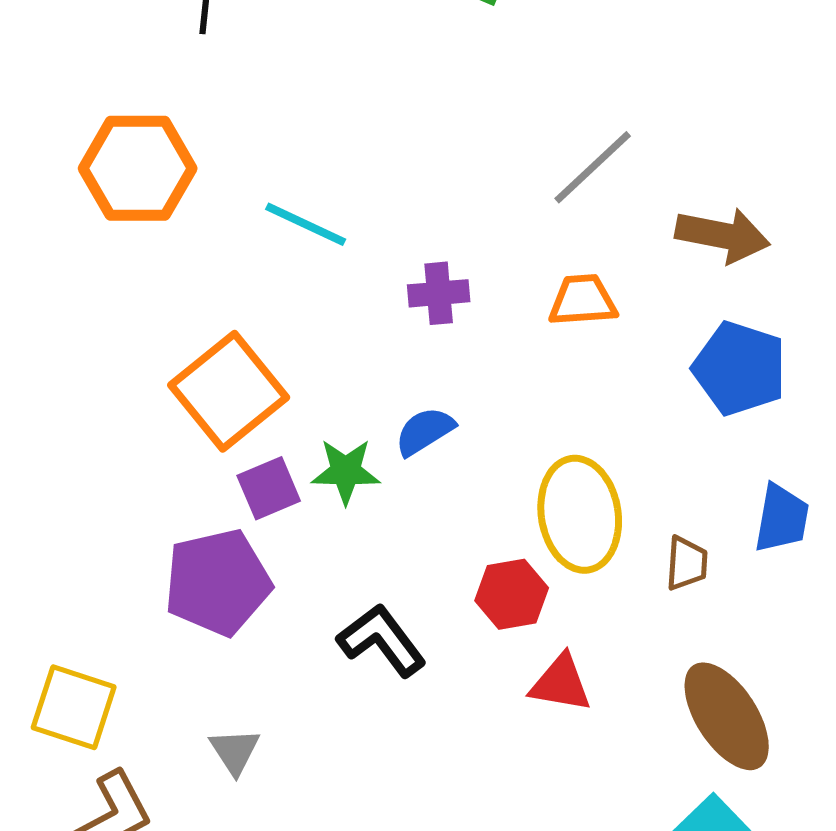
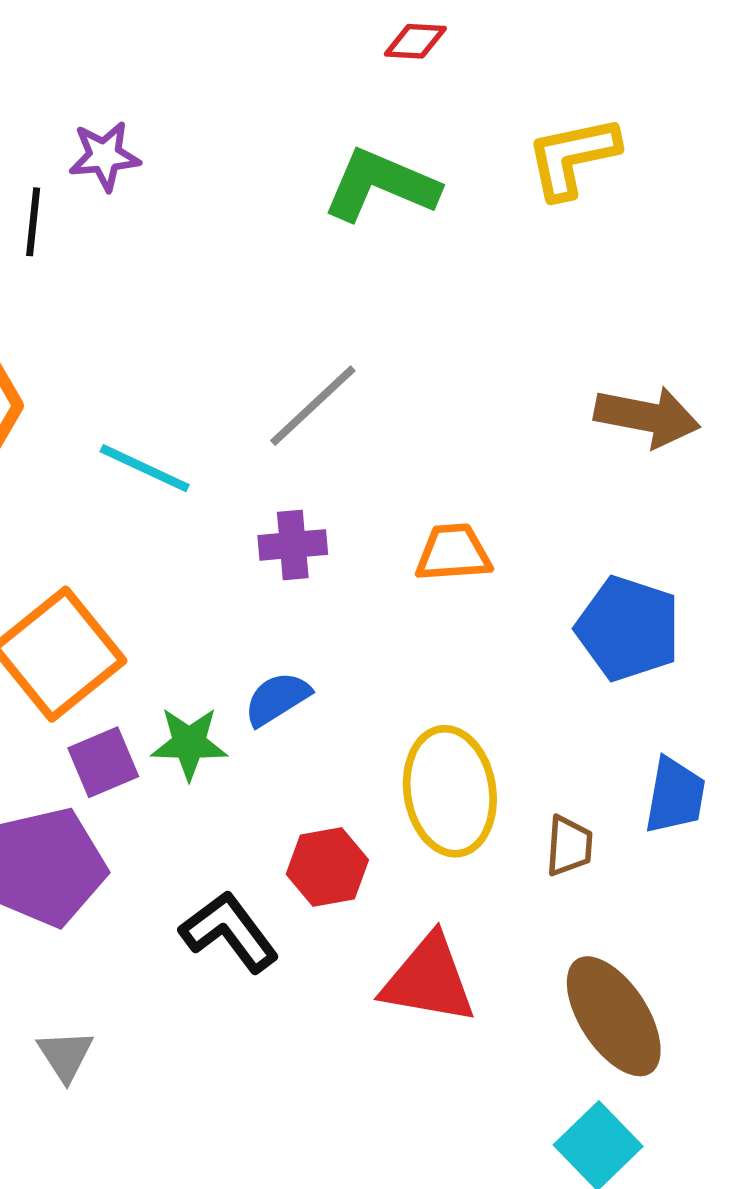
gray line: (593, 167) -> (313, 406), moved
brown arrow: (723, 235) -> (647, 417), moved
red hexagon: (512, 594) -> (327, 867), moved
red triangle: (561, 683) -> (429, 980), size x1.4

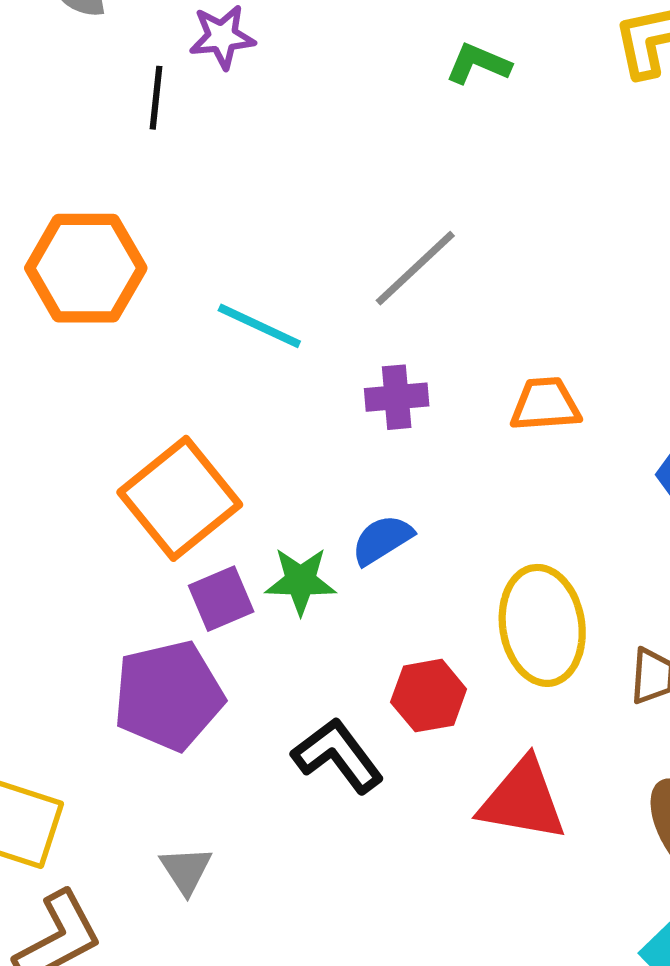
green L-shape: (381, 185) -> (478, 64), size x0.6

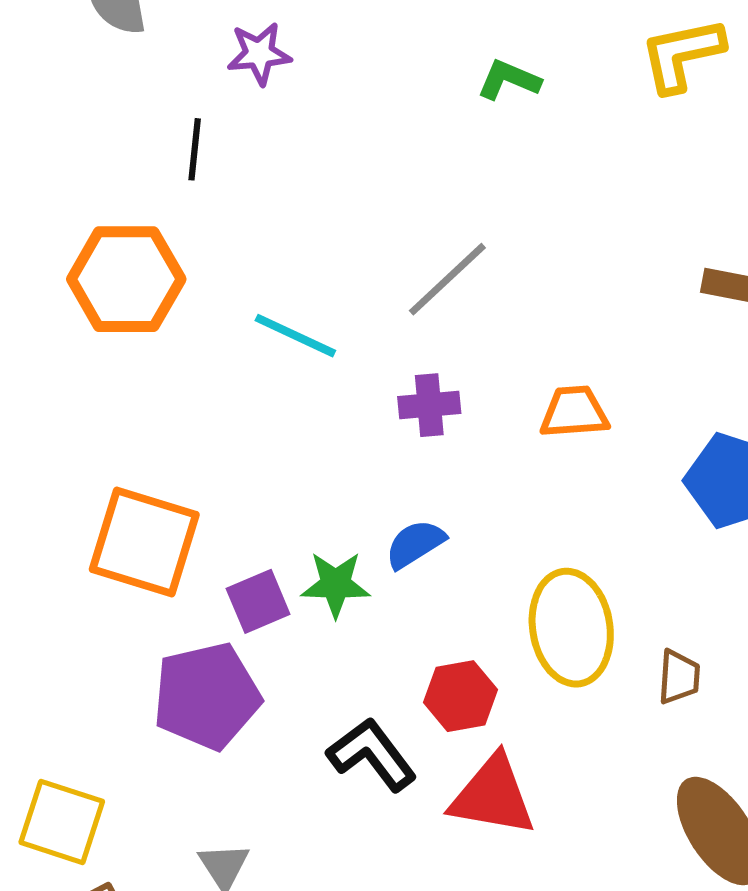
black line: (156, 98) -> (195, 149), moved
orange square: (180, 498) -> (144, 542), moved, turned -34
red triangle: (523, 800) -> (493, 796), moved

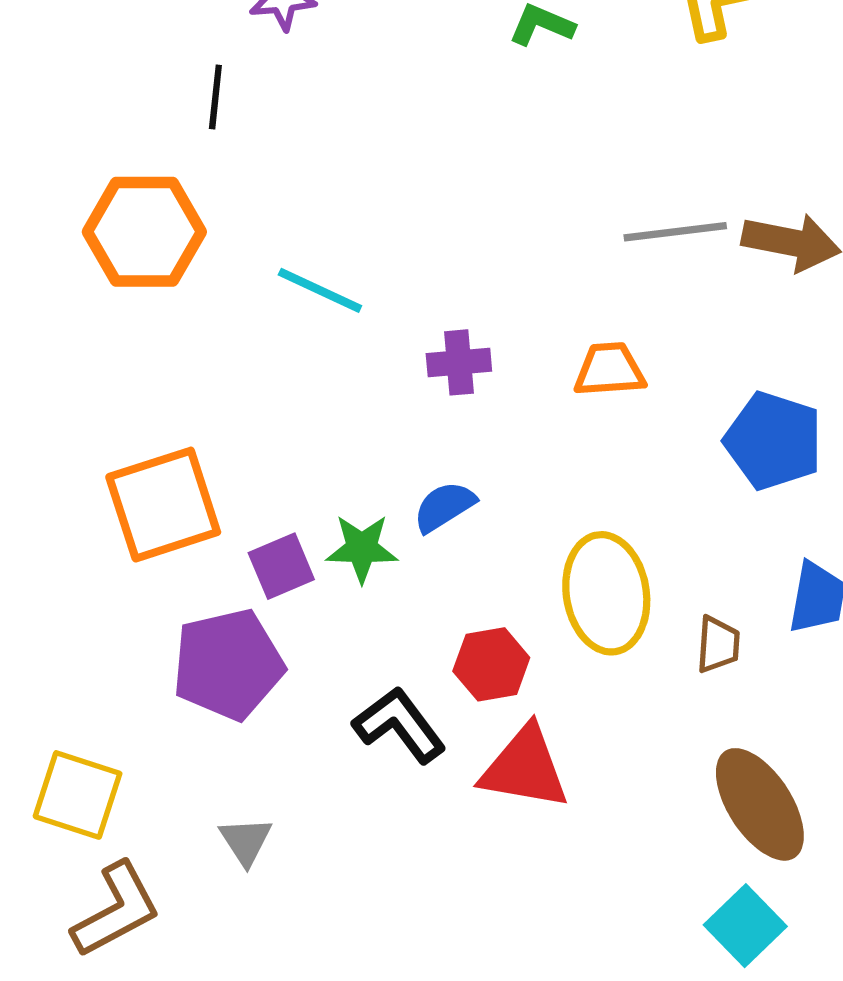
gray line: (447, 279) -> (675, 232), moved, turned 36
orange square: (144, 542) -> (163, 505), turned -35

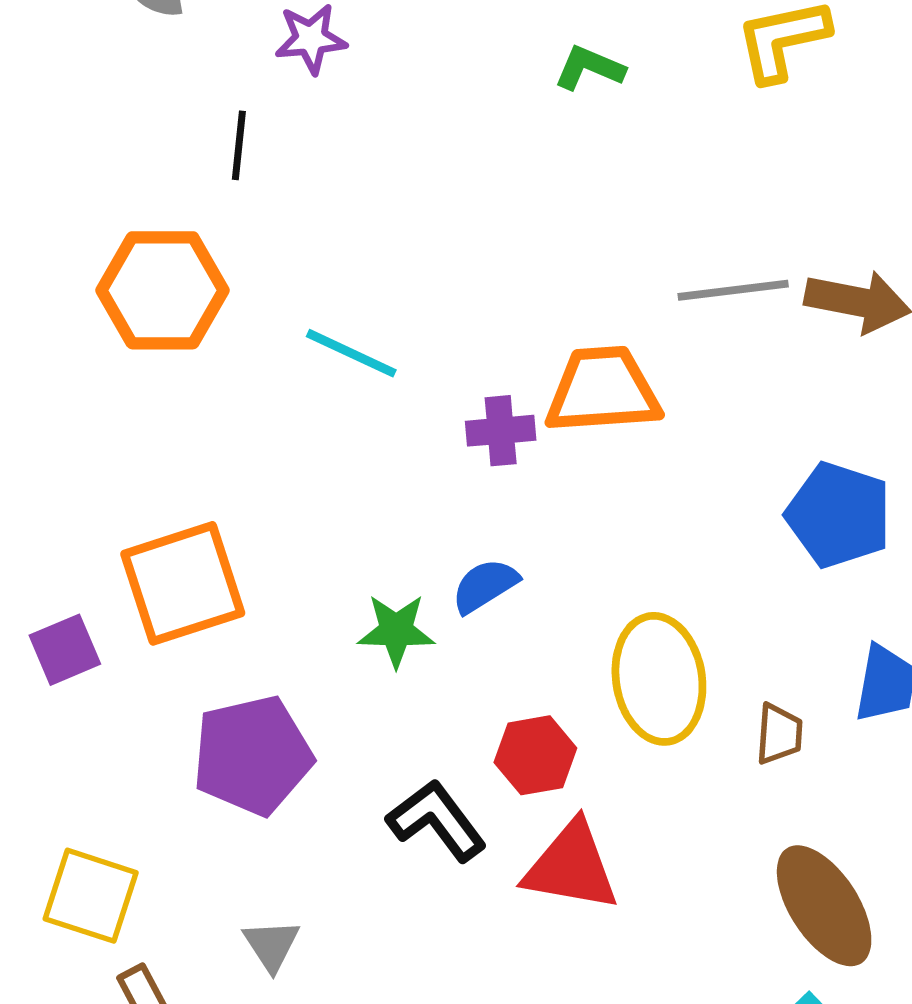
orange trapezoid: (609, 370) -> (603, 390), moved, size x1.5
purple square: (281, 566) -> (65, 650), moved

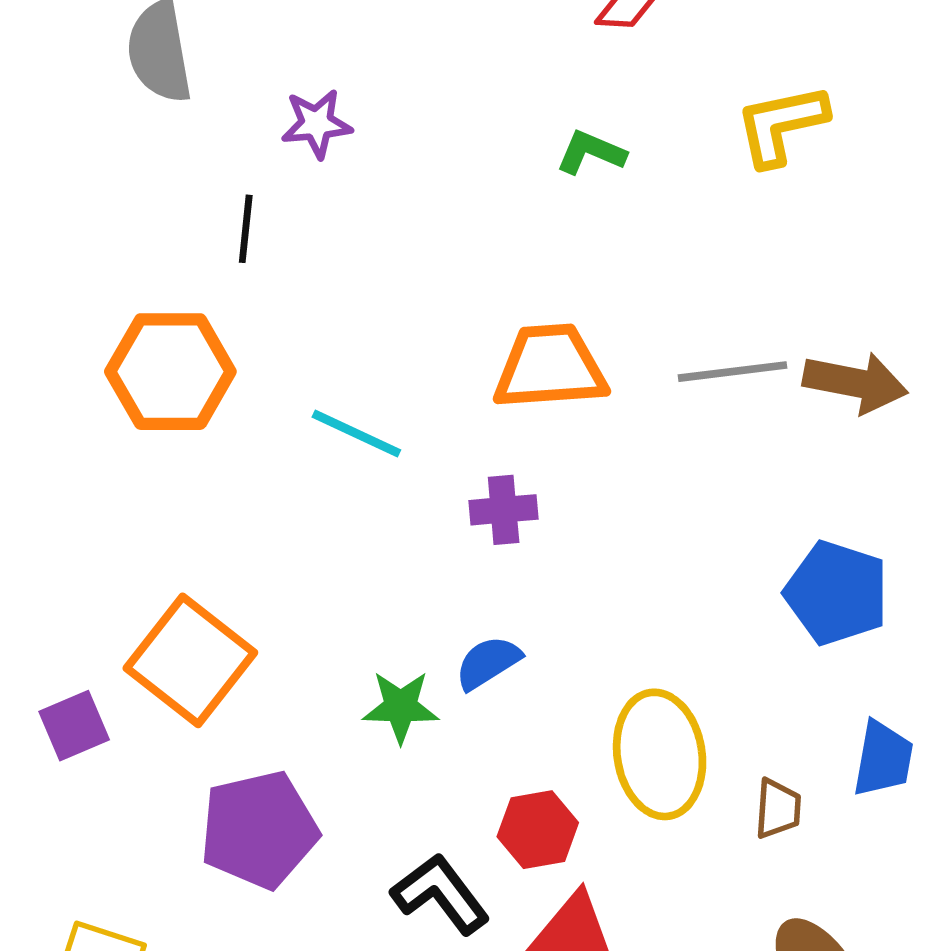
orange trapezoid: (603, 390) -> (550, 367), moved
orange square: (183, 583) -> (190, 660), turned -34

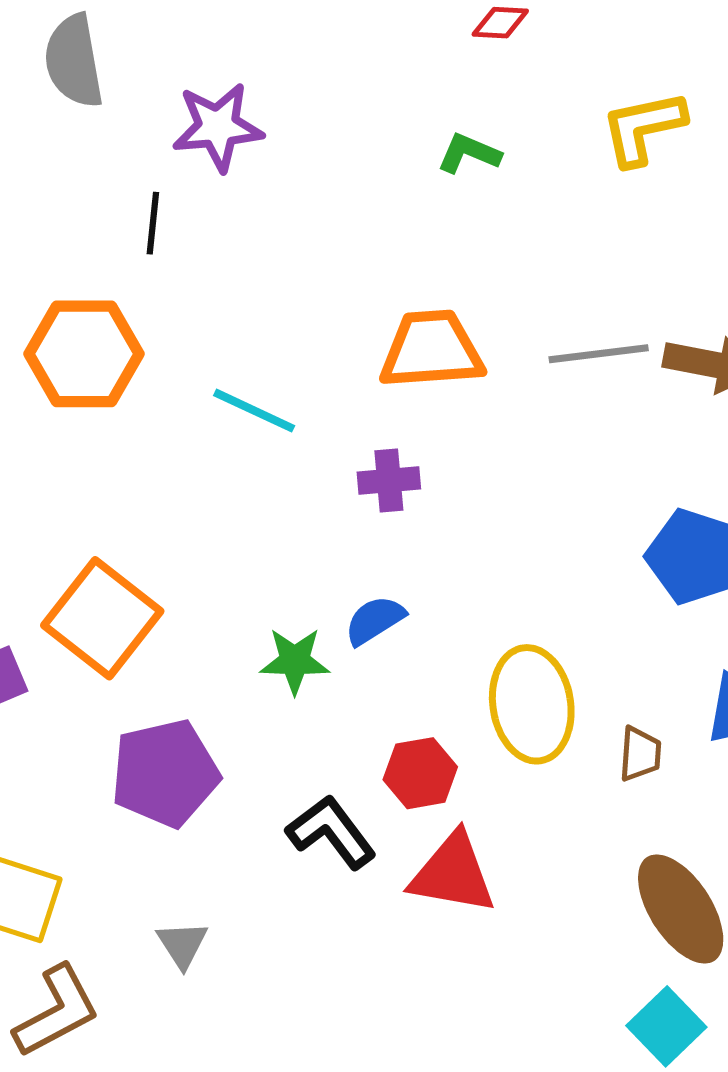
purple star: (316, 124) -> (218, 127), size x1.4

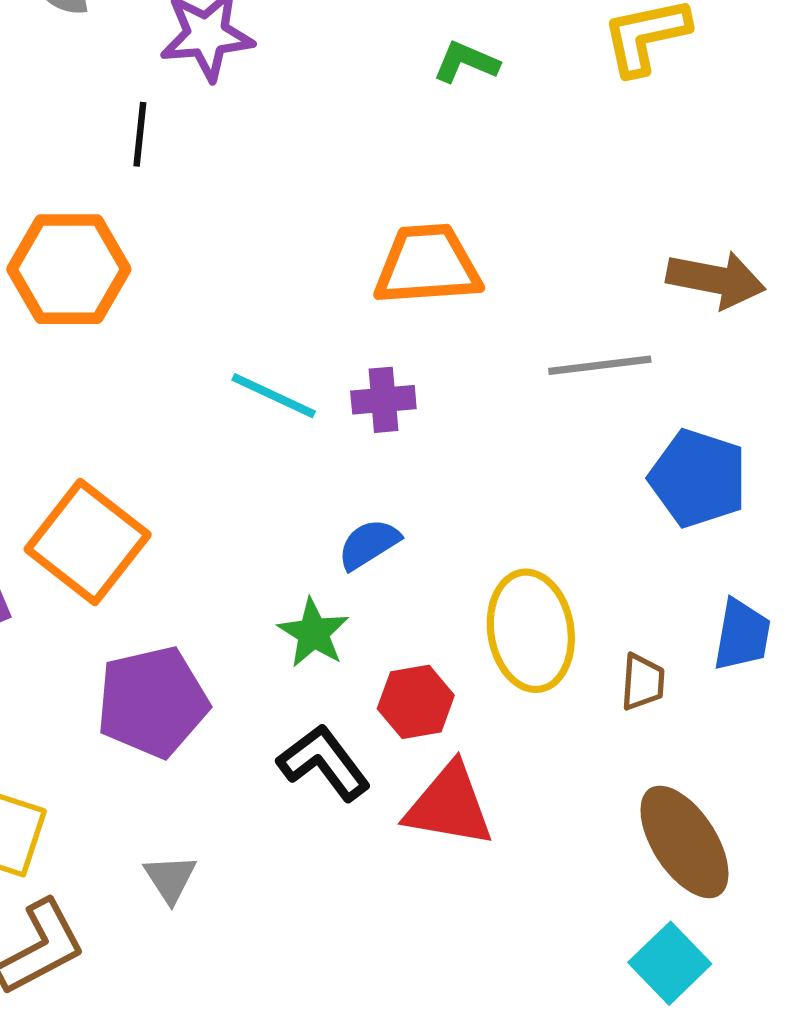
gray line: (599, 354) -> (600, 365), moved
cyan line: (254, 411) -> (274, 396), moved
green star: (295, 661) -> (313, 633), moved, turned 30

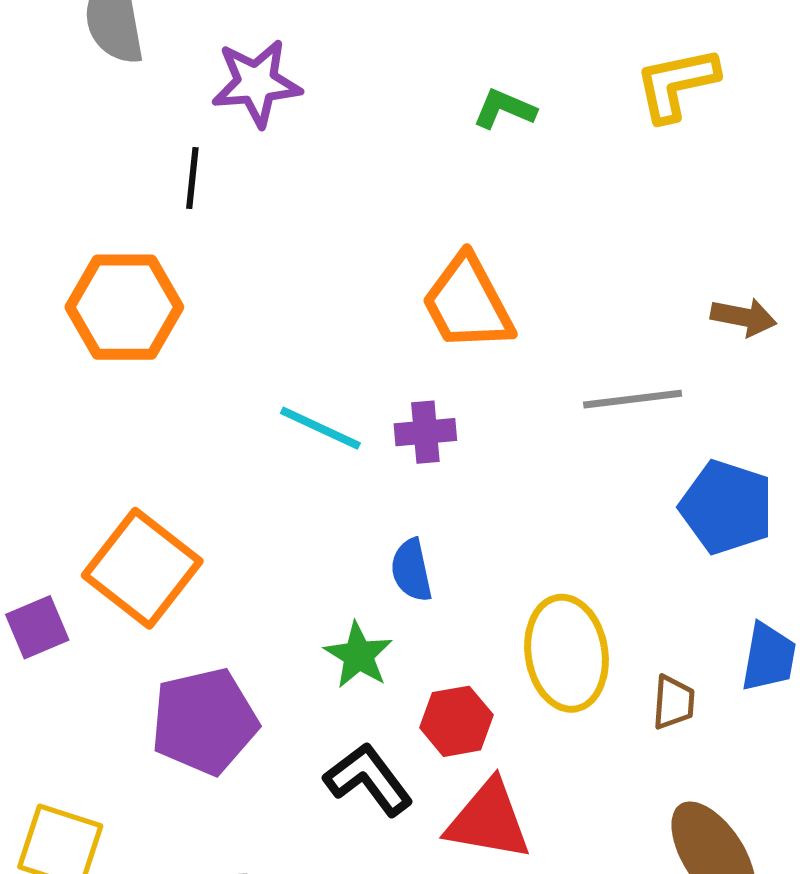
orange trapezoid: (427, 265) -> (467, 303), turned -114
brown arrow: (716, 280) -> (744, 317), size x0.7
blue semicircle: (369, 544) -> (411, 570), turned -70

